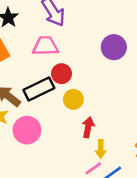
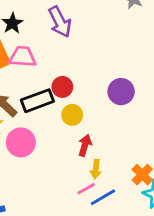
pink trapezoid: (45, 46) -> (23, 57), moved
purple circle: (114, 47) -> (121, 92), moved

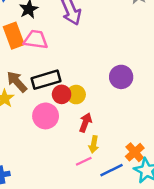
red circle: (62, 87) -> (62, 94), moved
pink circle: (21, 142) -> (46, 116), moved
blue line: (103, 197) -> (112, 170), moved

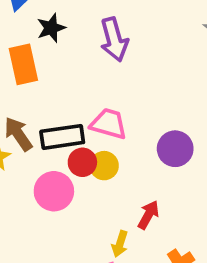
pink trapezoid: (36, 40) -> (109, 124), moved
red arrow: (85, 123) -> (148, 215), moved

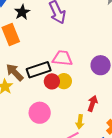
pink circle: (54, 191) -> (40, 113), moved

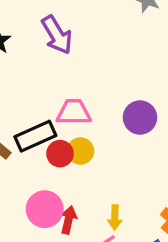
red arrow: (92, 103) -> (69, 220), moved

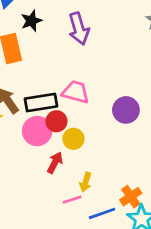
yellow circle: (80, 151) -> (73, 139), moved
pink circle: (45, 209) -> (37, 131), moved
red arrow: (69, 220) -> (55, 163), moved

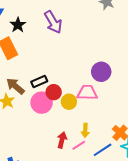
pink trapezoid: (76, 92) -> (87, 93), moved
black rectangle: (41, 102) -> (39, 82), size x0.7
red arrow: (55, 163) -> (62, 140), moved

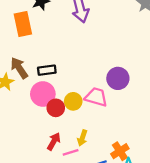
red circle: (54, 92) -> (56, 108), moved

